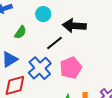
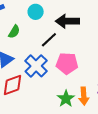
pink pentagon: (71, 68) -> (67, 63), turned 30

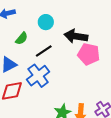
black line: (49, 40) -> (44, 51), moved
pink pentagon: (67, 63) -> (89, 54), moved

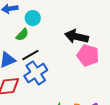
cyan circle: (46, 22) -> (33, 18), moved
black line: (44, 51) -> (30, 55), moved

